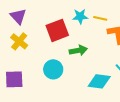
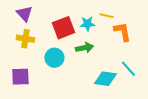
cyan star: (80, 16) -> (87, 24), moved
yellow cross: (19, 41) -> (25, 39), turned -30
cyan circle: (53, 69) -> (54, 58), moved

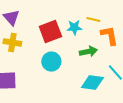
green arrow: (84, 48) -> (88, 52), moved
cyan circle: (54, 58) -> (51, 62), moved

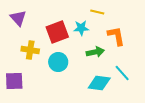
yellow line: (93, 20) -> (97, 12), moved
yellow cross: (12, 43) -> (30, 50), moved

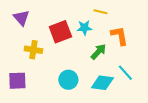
green arrow: (95, 52) -> (98, 52), turned -36
cyan circle: (58, 62) -> (68, 80), moved

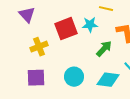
yellow cross: (33, 50) -> (39, 47), turned -30
purple square: (17, 81) -> (36, 78), moved

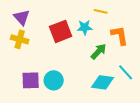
yellow cross: (39, 47) -> (20, 39), moved, turned 36
cyan circle: (74, 77) -> (54, 80), moved

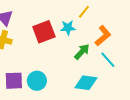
yellow line: (101, 11) -> (84, 12), turned -64
orange L-shape: (120, 35) -> (103, 36), turned 60
cyan line: (126, 72) -> (108, 60), moved

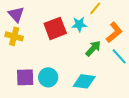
cyan diamond: (86, 83) -> (84, 81), moved

